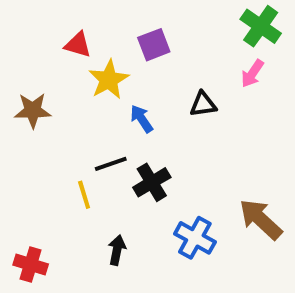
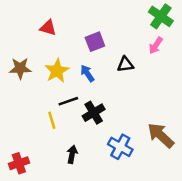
purple square: (154, 45) -> (95, 42), moved
yellow star: (109, 80) -> (57, 71), moved
red cross: (31, 264) -> (19, 163), turned -36

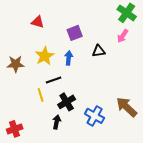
brown star: (20, 68) -> (16, 64), moved
blue arrow: (87, 73) -> (69, 58), turned 40
black cross: (94, 113) -> (67, 102), moved

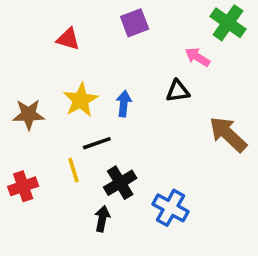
purple square: (75, 33) -> (135, 23), moved
pink arrow: (123, 36) -> (197, 57), moved, turned 88
brown arrow: (127, 107) -> (228, 134), moved
red cross: (15, 129) -> (23, 186), moved

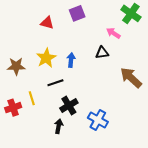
red triangle: (68, 39) -> (47, 23), moved
yellow line: (73, 170) -> (32, 98), moved

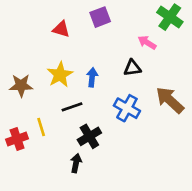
blue cross: (98, 120) -> (127, 108), moved

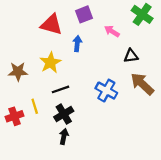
red triangle: (61, 29) -> (51, 25), size x1.5
pink arrow: (147, 42) -> (112, 31), moved
black triangle: (132, 68) -> (131, 56), moved
blue arrow: (92, 77) -> (77, 44), moved
black cross: (89, 136) -> (64, 114), moved

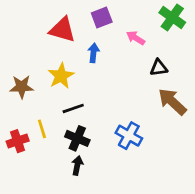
blue cross: (106, 91) -> (129, 136), moved
black cross: (64, 114) -> (77, 138), turned -36

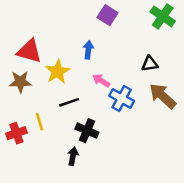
purple square: (102, 18) -> (108, 15), moved, turned -36
red triangle: (62, 30) -> (29, 51), moved
pink arrow: (136, 38) -> (101, 81), moved
blue cross: (129, 136) -> (122, 98), moved
black cross: (77, 138) -> (87, 131), moved

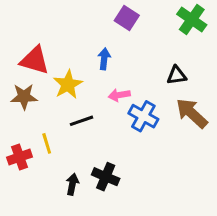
pink arrow: (101, 81) -> (119, 95), turned -42
black cross: (87, 131) -> (106, 177), moved
black arrow: (73, 156) -> (72, 184), moved

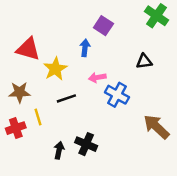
purple square: (127, 18) -> (103, 26), moved
brown star: (24, 97) -> (20, 92), moved
brown arrow: (192, 113) -> (156, 127), moved

